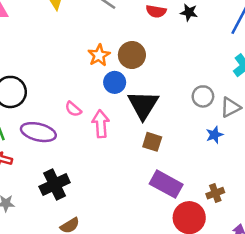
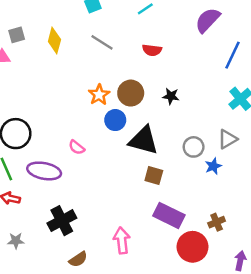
black star: (189, 12) -> (171, 96), moved
gray circle: (203, 96) -> (194, 147), moved
black triangle: (143, 105) -> (144, 140), turned -44
pink arrow: (101, 124) -> (122, 240), moved

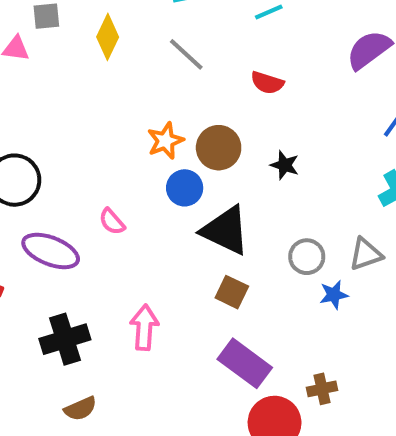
pink arrow: (122, 240) -> (144, 327), moved

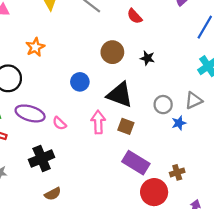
red semicircle: (267, 83) -> (135, 16), turned 35
orange star: (165, 141) -> (35, 47), moved
blue circle: (185, 188) -> (80, 82), moved
pink semicircle: (112, 222) -> (59, 123), moved
pink arrow: (144, 327) -> (98, 122), moved

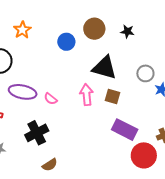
blue circle: (80, 82) -> (66, 42), moved

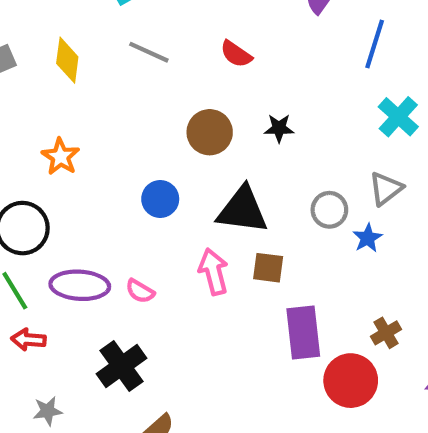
blue circle: (66, 42) -> (160, 199), moved
purple rectangle: (125, 130) -> (303, 332), turned 65

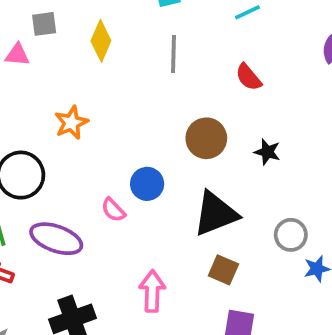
gray line: (149, 52) -> (173, 54), turned 51
black triangle: (242, 210) -> (216, 214), turned -45
pink arrow: (214, 272) -> (152, 291), moved
pink semicircle: (140, 291) -> (113, 210), moved

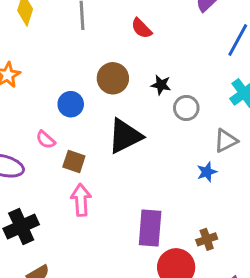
blue circle: (147, 184) -> (71, 104), moved
gray circle: (291, 235) -> (186, 108), moved
brown square: (223, 270) -> (74, 162), moved

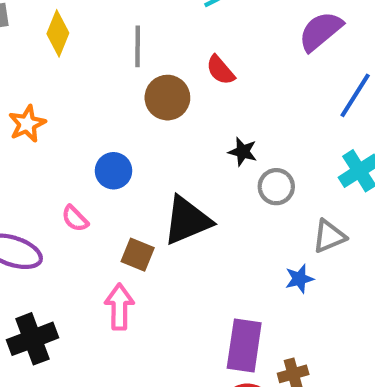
brown circle: (113, 78) -> (167, 98), moved
brown square: (74, 162) -> (138, 255), moved
purple rectangle: (150, 228) -> (244, 346), moved

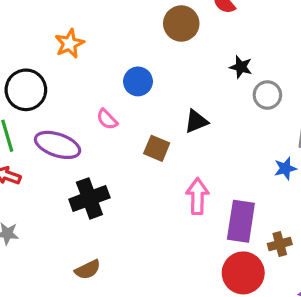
black triangle: (187, 221) -> (196, 121), size x0.6
pink arrow: (119, 307) -> (197, 196), moved
black cross: (32, 339) -> (89, 198), moved

